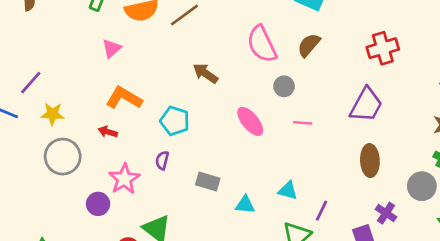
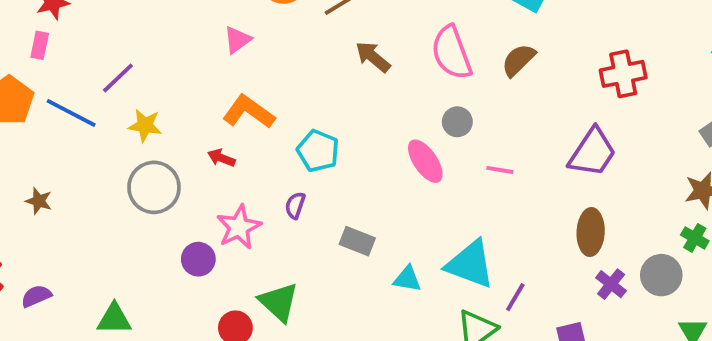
brown arrow: (205, 73) -> (373, 57), moved
gray circle: (284, 86) -> (457, 122), moved
cyan triangle: (288, 190) -> (470, 264), size x1.8
purple cross: (386, 213) -> (611, 284), moved

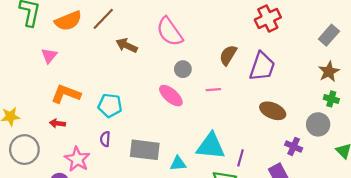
brown semicircle: (518, 60) -> (228, 55), moved
brown ellipse: (591, 232) -> (273, 111), turned -55
gray rectangle: (357, 241) -> (145, 150), size x1.5
purple cross: (611, 284) -> (294, 146), moved

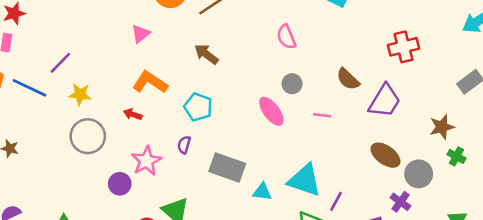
pink semicircle: (170, 32) -> (286, 37), size x0.7
brown arrow: (127, 45) -> (206, 54), moved
brown semicircle: (228, 55) -> (348, 79), turned -90
brown star: (329, 72) -> (442, 127), moved
gray circle: (318, 124) -> (419, 174), moved

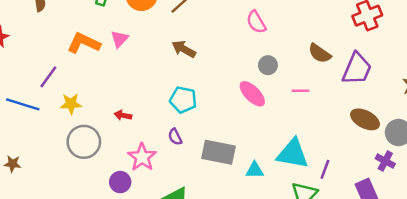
orange L-shape: (150, 82) -> (84, 43), moved
purple semicircle: (184, 145) -> (175, 137), turned -35

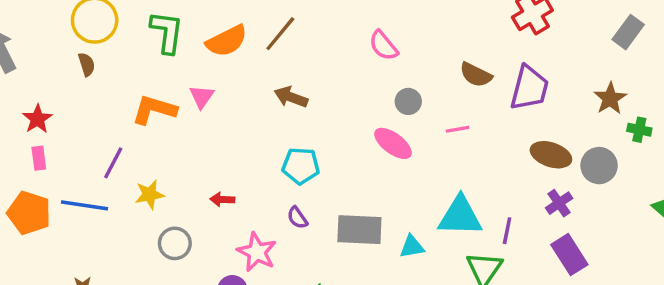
gray circle: (84, 142) -> (175, 243), size x0.7
purple cross: (385, 161) -> (559, 203), moved, turned 36

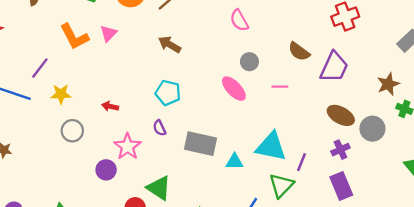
orange L-shape: (154, 110) -> (74, 37), turned -144

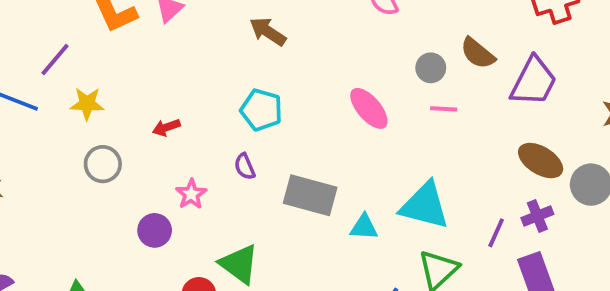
gray circle: (249, 62) -> (431, 68), moved
red arrow: (110, 106) -> (166, 127), turned -35
pink star: (127, 147) -> (191, 194), size x0.7
purple line: (302, 162) -> (496, 233), moved

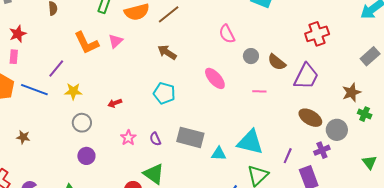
gray circle: (431, 68) -> (251, 56), moved
pink ellipse: (369, 108) -> (215, 78), moved
purple semicircle: (245, 166) -> (155, 139), moved
purple cross: (537, 216) -> (322, 150), moved
purple circle: (155, 230) -> (86, 156), moved

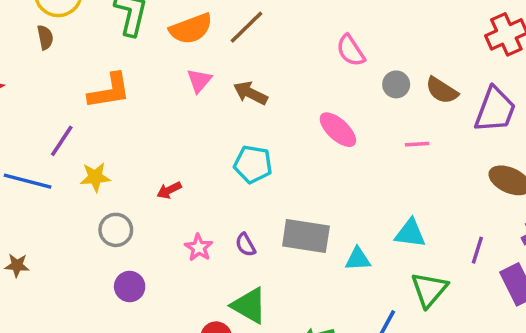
pink triangle: (116, 41) -> (199, 80), moved
orange L-shape: (86, 43) -> (109, 91), turned -68
cyan triangle: (250, 142) -> (410, 233), size x0.7

